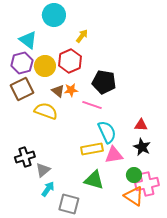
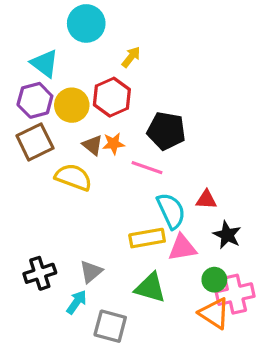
red triangle: (141, 125) -> (206, 200), moved
black cross: (25, 157) -> (40, 273), moved
gray triangle: (43, 170) -> (91, 272), moved

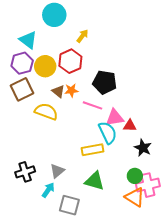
pink triangle: (182, 248) -> (115, 118), moved

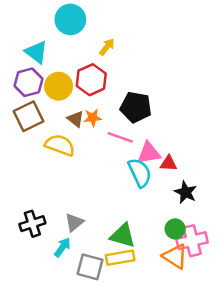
yellow rectangle: (93, 150) -> (120, 258), moved

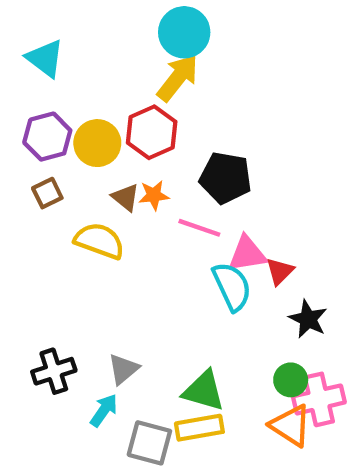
cyan circle: (70, 19) -> (184, 32), moved
yellow arrow: (107, 47) -> (178, 78), size x1.6
cyan triangle: (36, 52) -> (45, 58), moved
brown square: (28, 116) -> (47, 193), size x0.6
red triangle: (169, 163) -> (280, 271), turned -48

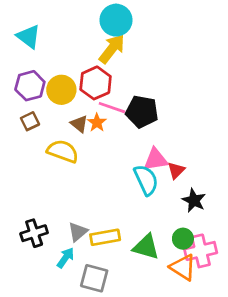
orange star: (154, 195) -> (97, 123), turned -30
pink line: (199, 228) -> (112, 108), moved
green triangle: (204, 391) -> (146, 247), moved
yellow rectangle: (199, 428) -> (105, 237), moved

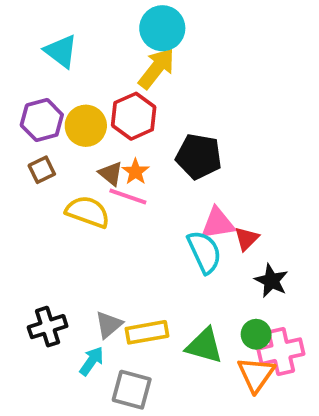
cyan triangle: (29, 37) -> (61, 51), moved
pink line: (112, 108) -> (128, 197), moved
orange triangle: (183, 267) -> (256, 374), turned 32

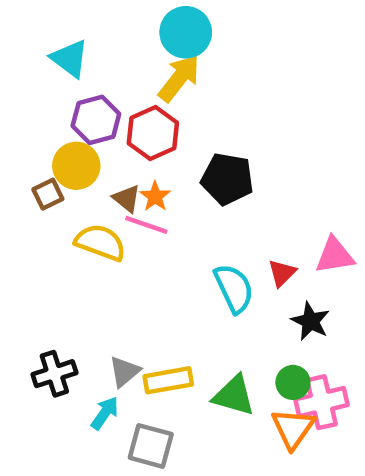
purple hexagon: (42, 120) -> (96, 120), moved
yellow circle: (86, 126) -> (76, 166), moved
pink triangle: (218, 223) -> (335, 256), moved

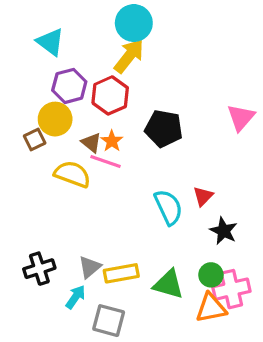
pink triangle: (335, 256) -> (241, 117), moved, turned -40
orange triangle: (293, 428) -> (211, 308), turned 44

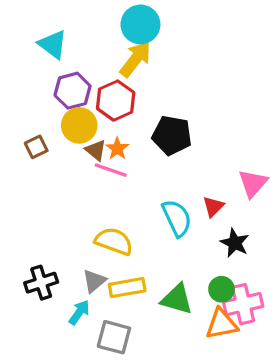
pink triangle: (241, 117) -> (253, 183), moved
yellow circle: (55, 119) -> (79, 125), moved
yellow semicircle: (72, 174) -> (114, 241), moved

